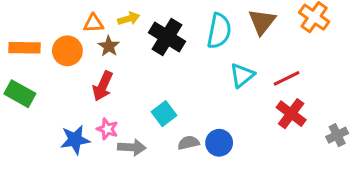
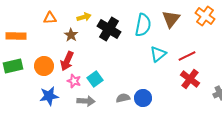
orange triangle: (93, 23) -> (50, 18), moved
orange circle: (67, 51) -> (44, 66), moved
green rectangle: (20, 94) -> (13, 66), turned -42
cyan square: (164, 114) -> (95, 79), moved
pink star: (107, 129) -> (74, 81), moved

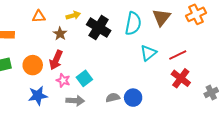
orange cross: (205, 16) -> (196, 14), turned 30

